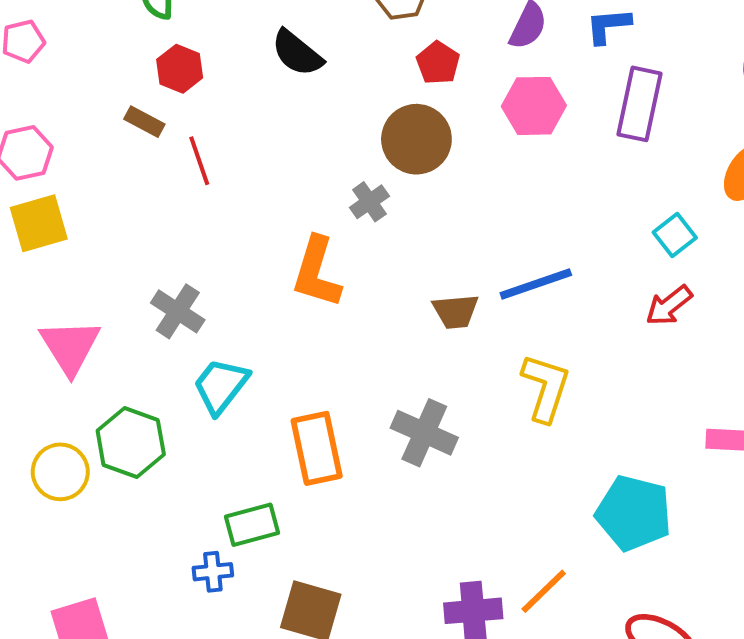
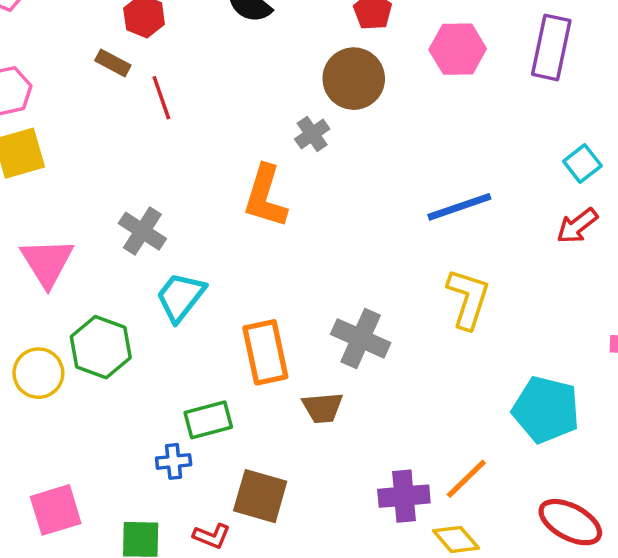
brown trapezoid: (456, 311) -> (323, 408), moved

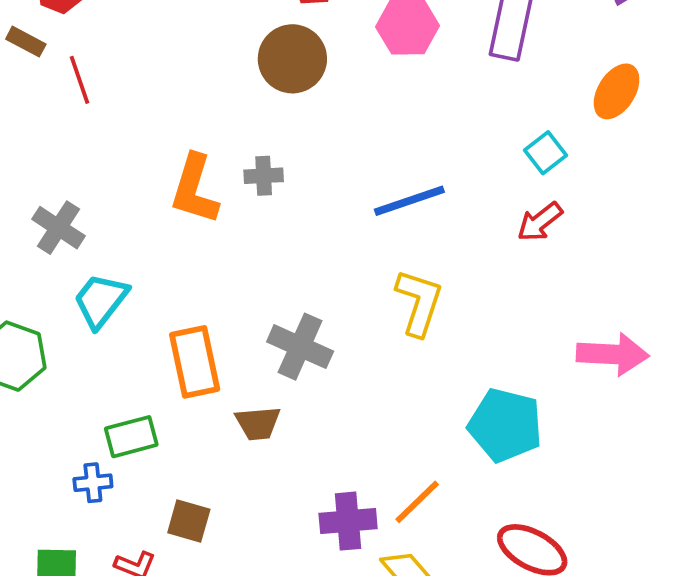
gray cross: (312, 134) -> (264, 176), moved, turned 32
brown square: (260, 496) -> (189, 521), size x0.7

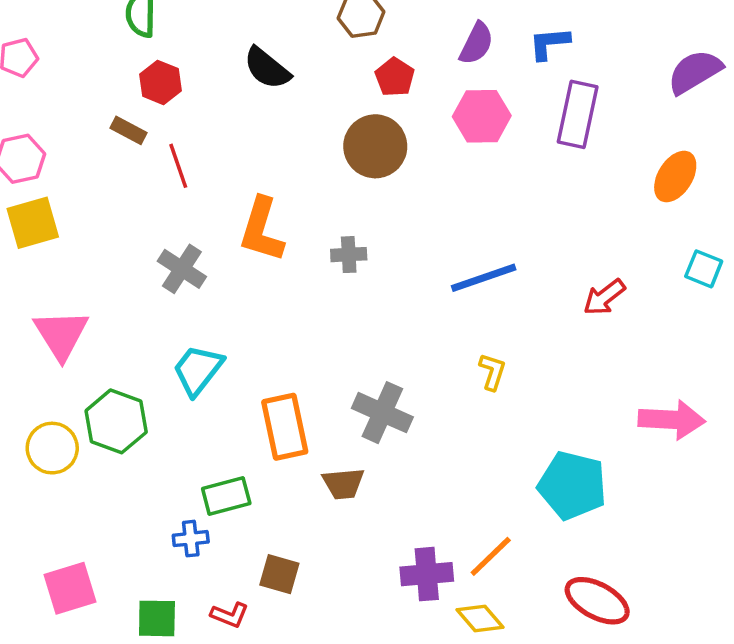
cyan square: (546, 153) -> (704, 269), moved, turned -30
orange L-shape: (195, 189) -> (262, 230), moved
gray cross: (58, 228) -> (182, 269), moved
yellow L-shape: (419, 302) -> (492, 372), size x0.6

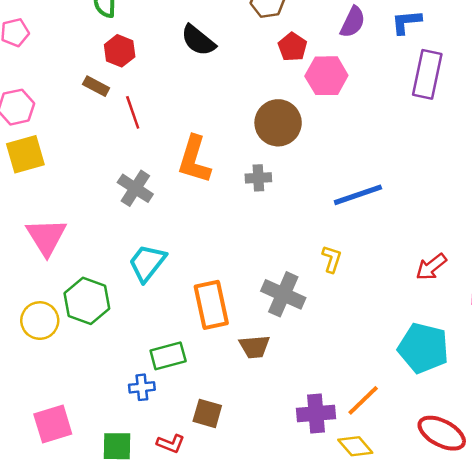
pink hexagon: (482, 116) -> (326, 76), moved
brown circle: (375, 146) -> (278, 123), moved
red arrow: (604, 297) -> (431, 267), moved
yellow L-shape: (492, 372) -> (332, 259), moved

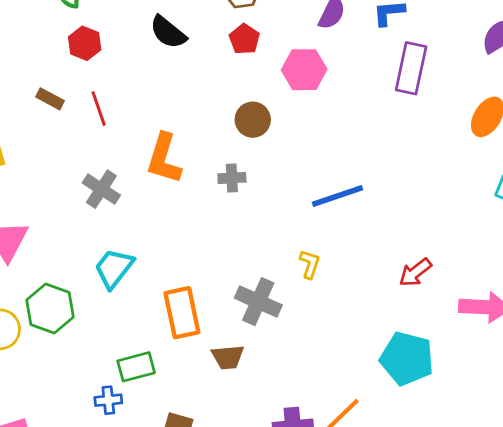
red pentagon: (292, 47) -> (244, 39), moved
brown rectangle: (96, 86) -> (50, 99), moved
brown circle: (278, 123) -> (253, 120), size x0.7

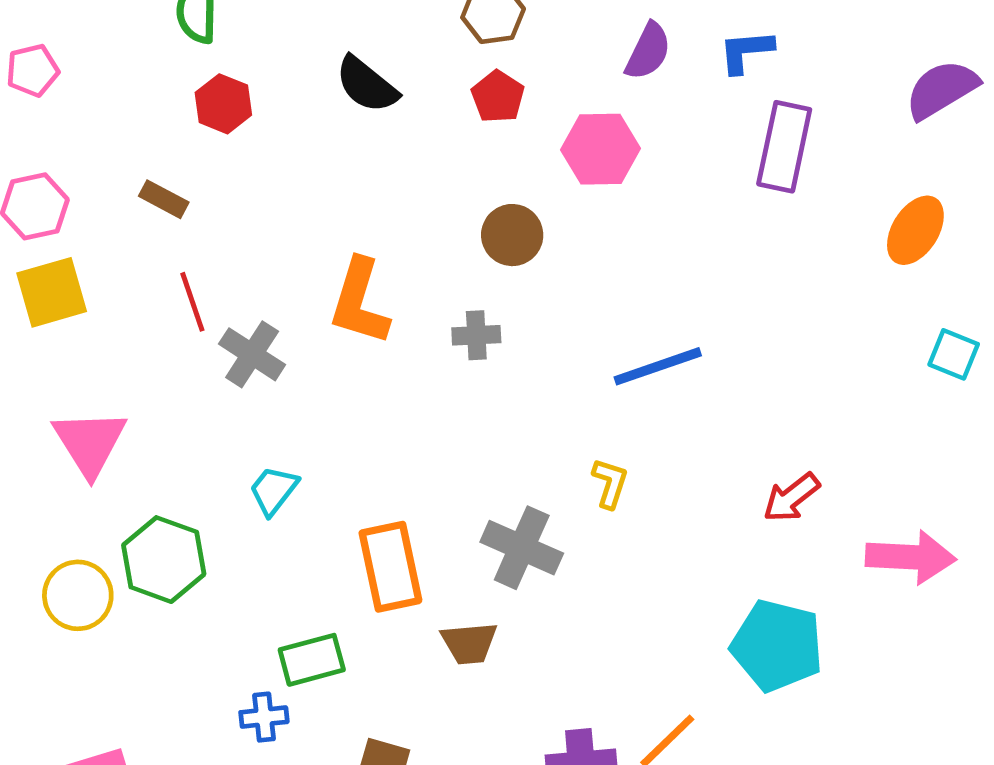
red line: (99, 109) -> (192, 302), moved
cyan trapezoid: (114, 268) -> (274, 490), size x0.7

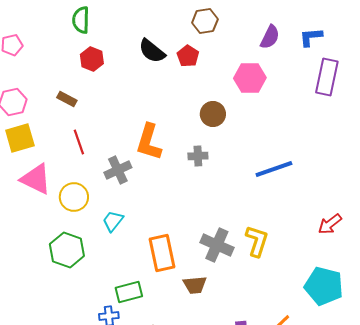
red pentagon: (498, 97) -> (188, 56), moved
gray cross: (252, 354) -> (118, 170), moved, turned 32
pink triangle: (90, 443) -> (36, 179), moved, turned -32
yellow L-shape: (610, 483) -> (257, 241), moved, size x1.5
yellow circle: (78, 595) -> (74, 197), moved

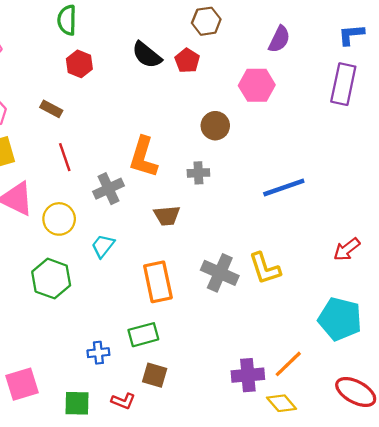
blue L-shape: (311, 37) -> (351, 35), moved
yellow L-shape: (257, 241) -> (265, 268), turned 144
brown trapezoid: (195, 285) -> (167, 216), moved
green rectangle: (129, 292) -> (143, 335), moved

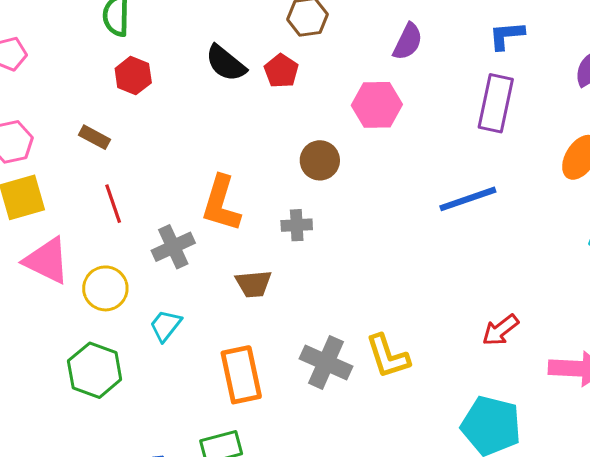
blue line: (284, 187) -> (468, 199), moved

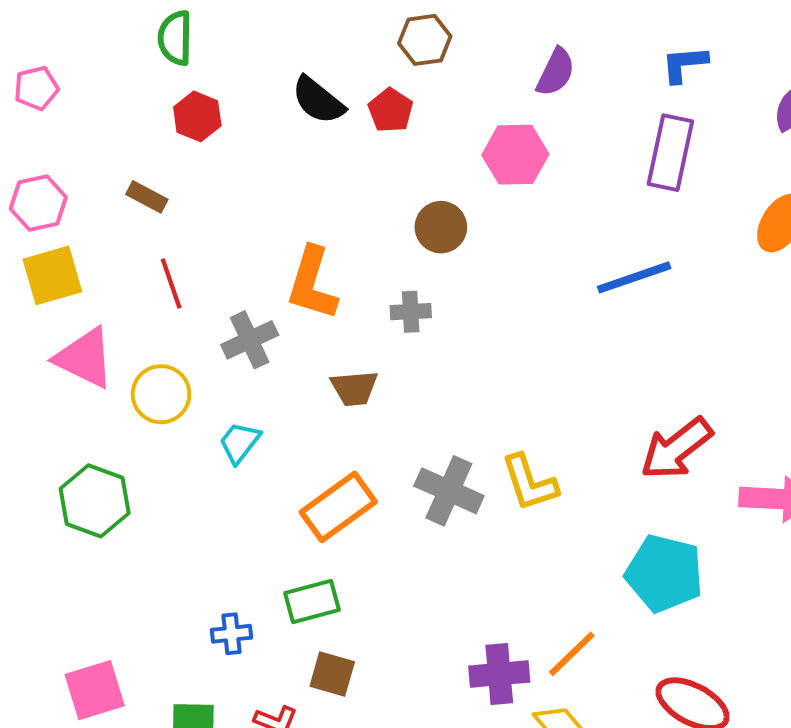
red arrow: (500, 330) -> (676, 449), size x1.5
green hexagon: (95, 370) -> (95, 501), moved
orange rectangle: (241, 375) -> (338, 507), turned 66

